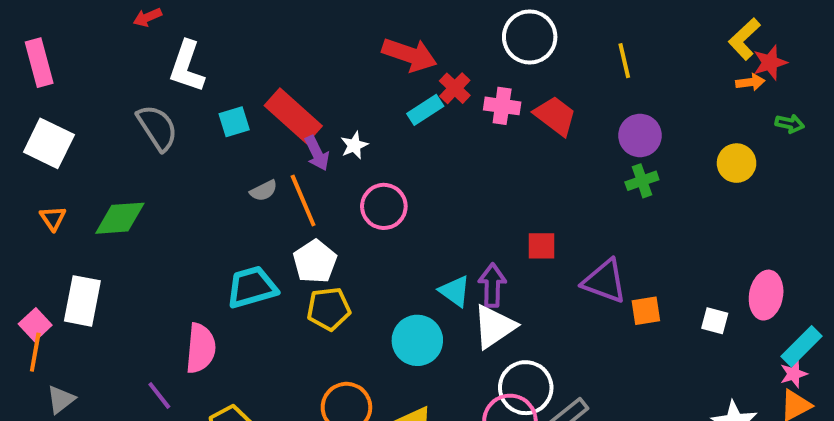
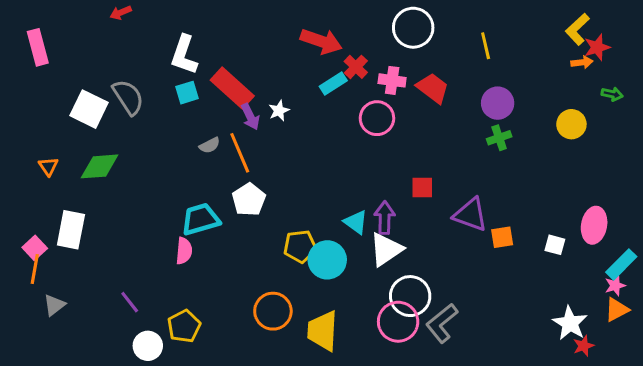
white L-shape: (187, 67) -> (184, 55), moved
white square: (49, 143) -> (89, 109), moved
pink circle: (384, 206) -> (377, 118), moved
yellow pentagon: (329, 309) -> (300, 246), moved
pink semicircle: (201, 348) -> (184, 251), moved, size x0.7

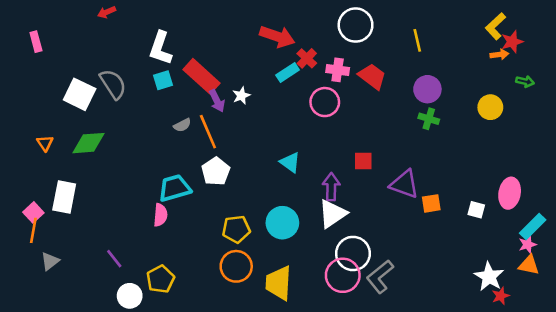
pink rectangle: (38, 47) -> (36, 42), size x0.7
green cross: (499, 138) -> (429, 119), turned 36
cyan triangle: (356, 222) -> (290, 162), moved
yellow pentagon: (300, 246) -> (236, 229), moved
orange triangle: (617, 310) -> (529, 265), turned 40

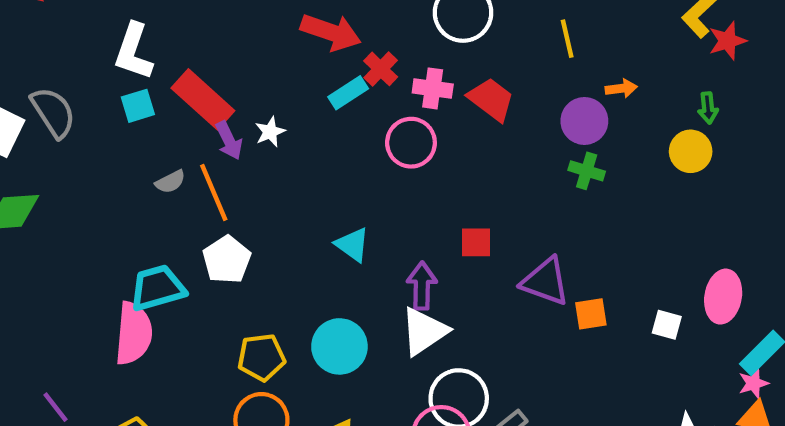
orange arrow: (499, 55) -> (621, 88), moved
green arrow: (525, 81) -> (708, 108), moved, turned 72
pink semicircle: (160, 215) -> (134, 333), size x1.6

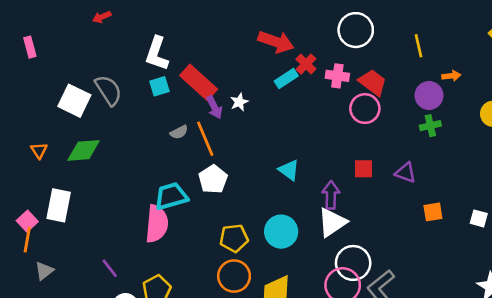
pink circle: (411, 143) -> (365, 109), moved
green cross: (587, 171) -> (430, 126), turned -30
purple triangle: (545, 281) -> (405, 173), moved, size x0.7

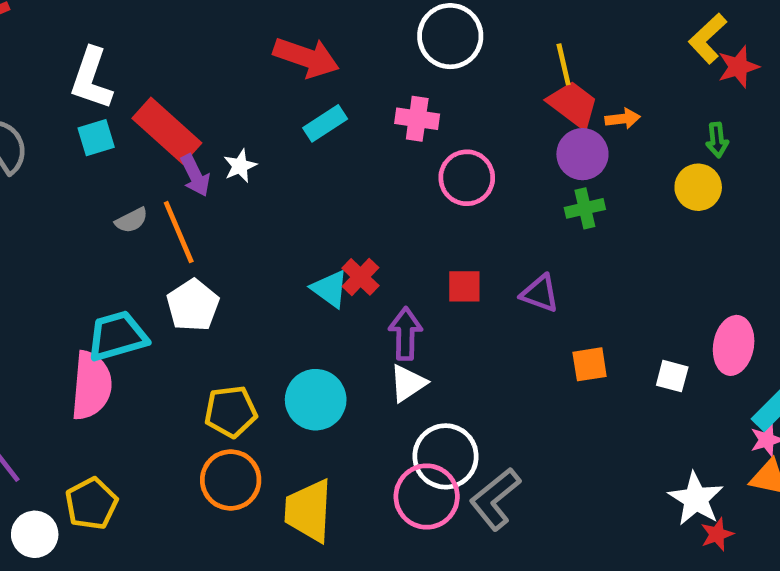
red cross: (306, 64) -> (361, 277), moved
red trapezoid: (373, 82) -> (573, 105), moved
white triangle: (332, 222) -> (408, 383), size x0.7

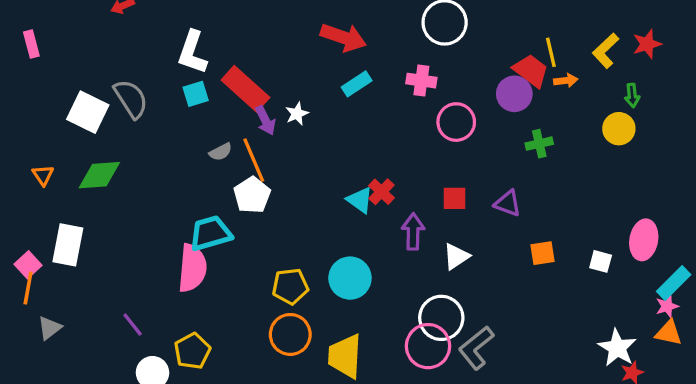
yellow L-shape: (708, 38) -> (606, 51), moved
yellow line: (564, 64) -> (551, 52), moved
purple circle: (582, 154) -> (514, 94), moved
white pentagon: (193, 305) -> (252, 195), moved
white triangle: (408, 383) -> (456, 256), moved

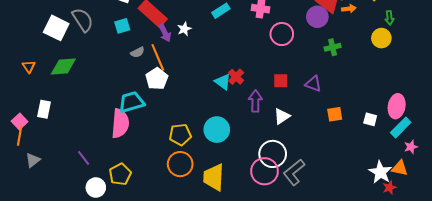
cyan square: (196, 94) -> (122, 26), moved
white rectangle: (68, 245) -> (44, 109), size x0.7
cyan rectangle: (674, 283) -> (401, 128), moved
orange triangle: (669, 333) -> (400, 168), moved

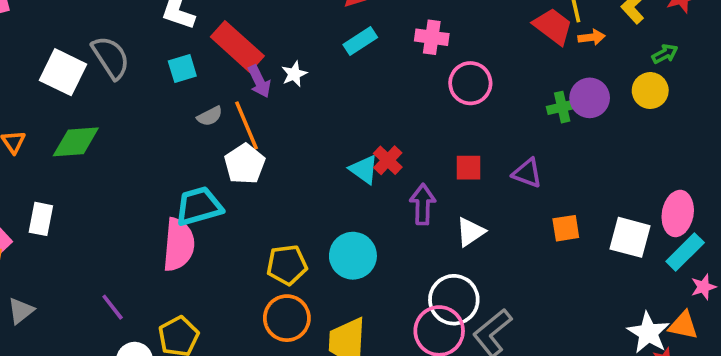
purple circle: (317, 17) -> (590, 98), moved
green arrow: (390, 18) -> (665, 54), turned -112
white square: (370, 119) -> (630, 237), size x1.6

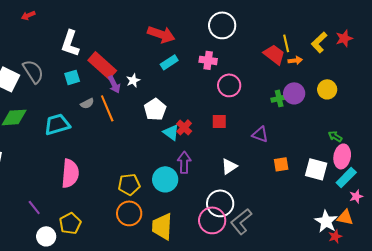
green arrow: (665, 54) -> (335, 136), moved, turned -120
white pentagon: (245, 164) -> (155, 109), moved
red square: (469, 168) -> (219, 121), moved
purple arrow: (423, 204) -> (184, 162), moved
cyan trapezoid: (199, 206) -> (57, 124), moved

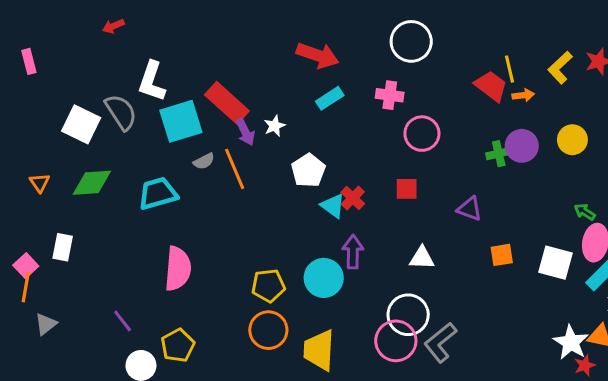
white L-shape: (70, 43) -> (152, 81), moved
cyan square: (72, 77) -> (181, 121), size x1.8
white triangle: (229, 166) -> (422, 258), turned 36

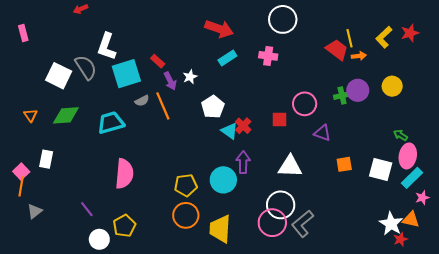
red rectangle: (227, 103) -> (158, 61), size x0.5
pink circle: (422, 134) -> (305, 104), moved
white triangle: (422, 258) -> (290, 166), size x1.4

